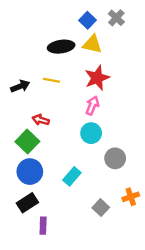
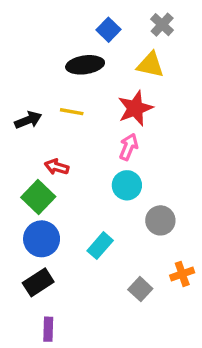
blue square: (87, 20) -> (108, 30), moved
yellow triangle: (92, 44) -> (150, 65), moved
purple rectangle: (43, 226) -> (48, 329), moved

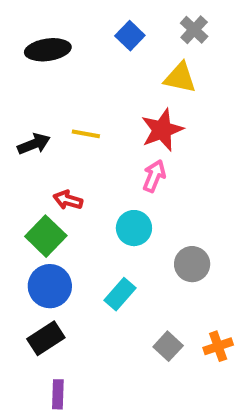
black ellipse: (85, 65) -> (48, 50), moved
cyan circle: (127, 185) -> (134, 228), moved
orange cross: (182, 274) -> (218, 346), moved

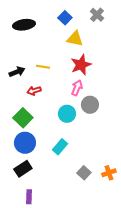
yellow triangle: (180, 78) -> (75, 39), moved
red arrow: (68, 200) -> (34, 91), moved, turned -32
gray circle: (192, 264) -> (90, 105), moved

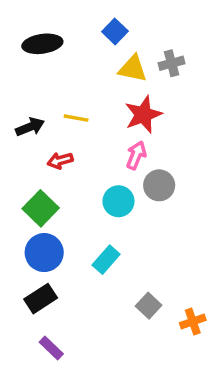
gray cross: (97, 15) -> (172, 63), moved, turned 32
orange cross: (109, 173) -> (193, 322), moved
purple rectangle: (29, 197) -> (51, 348), turned -48

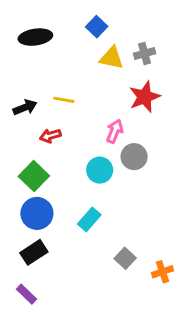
red star: (143, 115) -> (145, 97), moved
purple rectangle: (51, 348) -> (26, 294), moved

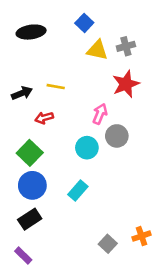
gray square: (125, 258) -> (108, 244), moved

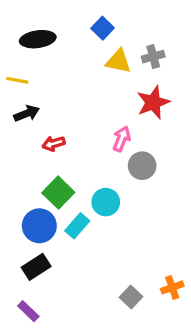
yellow line: (56, 87) -> (17, 80), moved
cyan circle: (87, 148) -> (106, 202), moved
green square: (30, 153) -> (58, 193), moved
cyan rectangle: (78, 191) -> (77, 226), moved

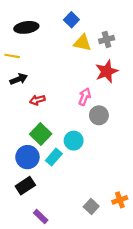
purple rectangle: (28, 311) -> (41, 216), moved

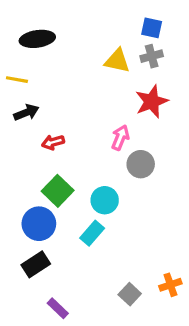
blue square: (71, 20) -> (152, 28), moved, turned -32
cyan rectangle: (54, 157) -> (92, 233), moved

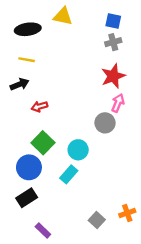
yellow triangle: (117, 61) -> (63, 16), moved
yellow line: (17, 80) -> (27, 60), moved
pink arrow: (120, 138) -> (118, 103), moved

